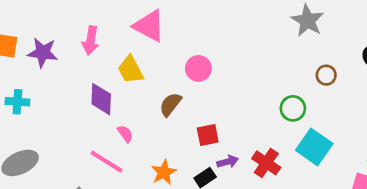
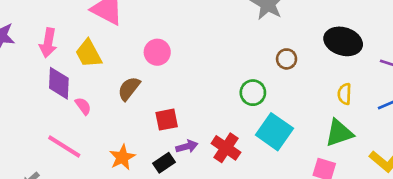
pink arrow: (91, 40) -> (48, 43), moved
pink semicircle: (125, 134) -> (83, 106), moved

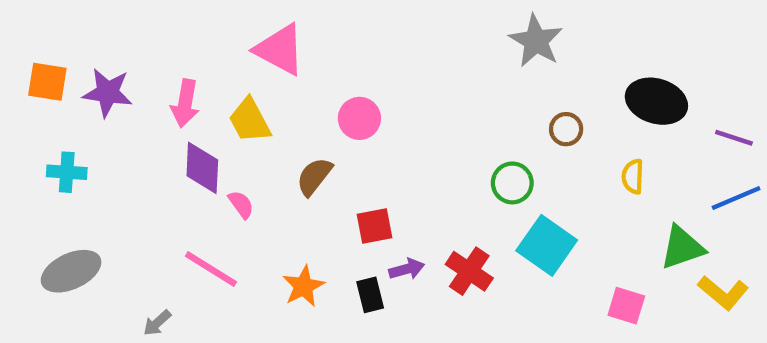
yellow semicircle: (344, 94) -> (633, 176), moved
green triangle: (339, 133) -> (682, 248), moved
black rectangle: (164, 163) -> (370, 295), turned -70

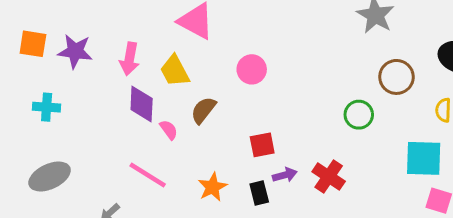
brown circle: (566, 129) -> (396, 77), size x1.5
brown semicircle: (314, 176) -> (203, 110), moved
cyan square: (547, 245) -> (424, 158), moved, turned -33

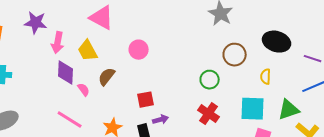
purple star: (75, 51) -> (36, 23), moved
red cross: (329, 177) -> (209, 114), moved

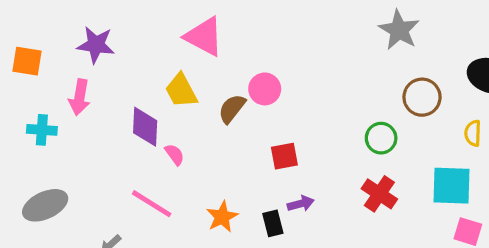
pink arrow: (58, 43) -> (80, 97), moved
brown semicircle: (107, 77) -> (232, 109), moved
red square: (146, 100) -> (284, 156), moved

